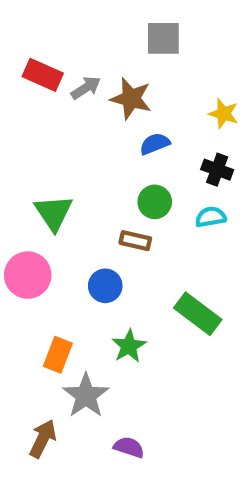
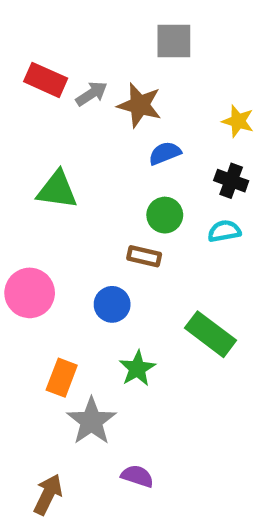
green triangle: (54, 213) -> (57, 190), moved, turned -48
brown arrow: (43, 439) -> (48, 494), moved

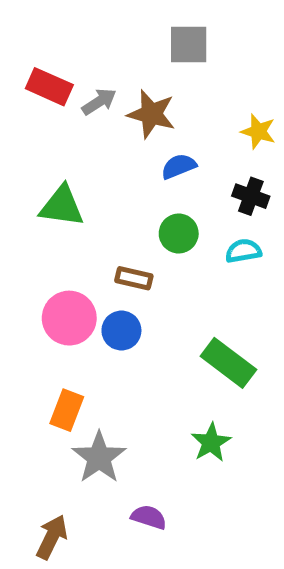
brown rectangle: (144, 256) -> (134, 278), moved
pink circle: (30, 293) -> (69, 318), moved
green star: (137, 368) -> (211, 442), moved

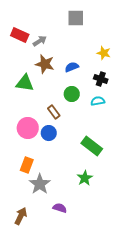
brown star: (151, 114) -> (45, 64), moved
brown rectangle: (134, 278) -> (54, 112), turned 40

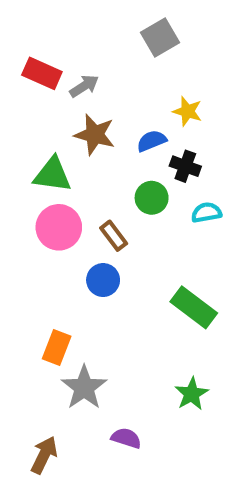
gray square: (76, 18) -> (160, 38), turned -30
yellow star: (104, 53) -> (187, 111), moved
black cross: (101, 79) -> (185, 166), moved
pink circle: (28, 128) -> (59, 227), moved
green star: (85, 178) -> (192, 394), moved

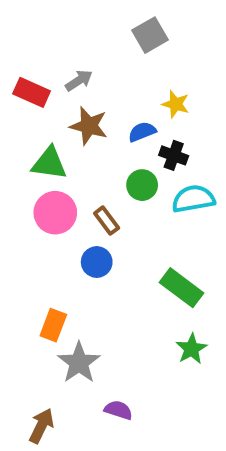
red rectangle: (42, 73) -> (32, 92), moved
cyan semicircle: (206, 213) -> (193, 199), size x1.5
green star: (192, 394) -> (191, 349), moved

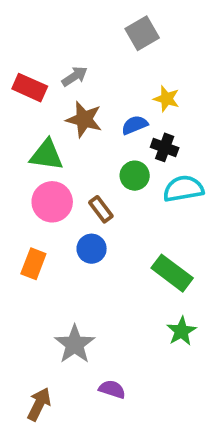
orange rectangle: (53, 325) -> (33, 264), moved

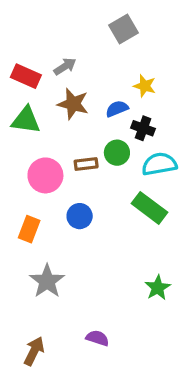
green triangle: (47, 155) -> (26, 120), moved
brown rectangle: (101, 209) -> (86, 164), moved, turned -60
green rectangle: (172, 273) -> (150, 208), moved
gray star: (75, 344) -> (47, 281), moved

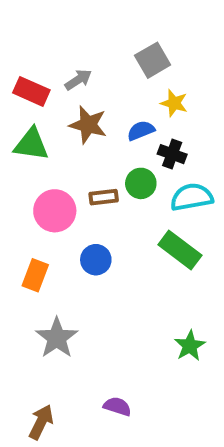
gray square: (123, 29) -> (153, 60), moved

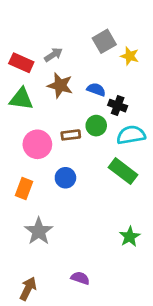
yellow star: (174, 103) -> (130, 56), moved
blue semicircle: (141, 131) -> (96, 89), turned 42

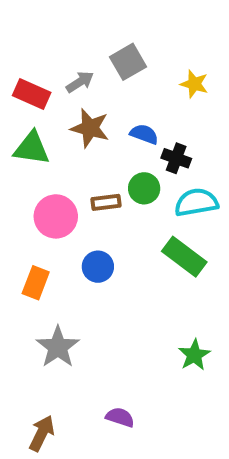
gray square: (104, 41) -> (128, 62), moved

